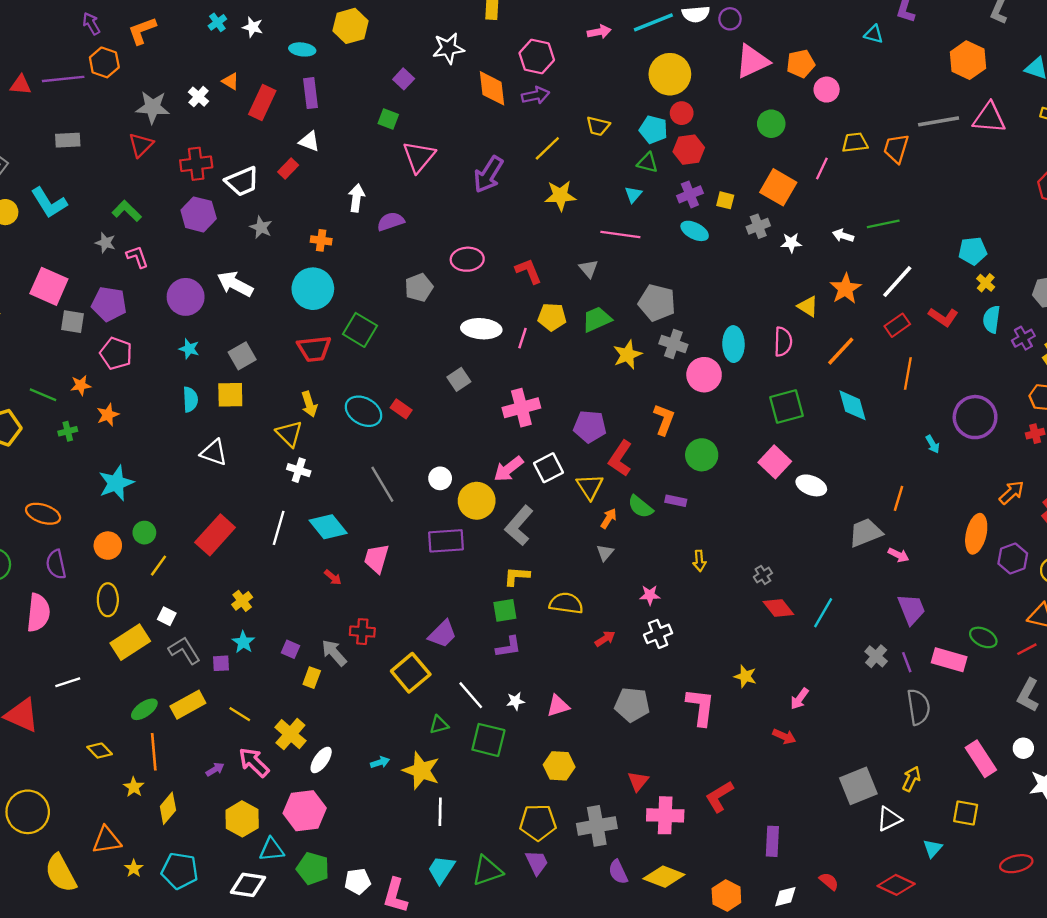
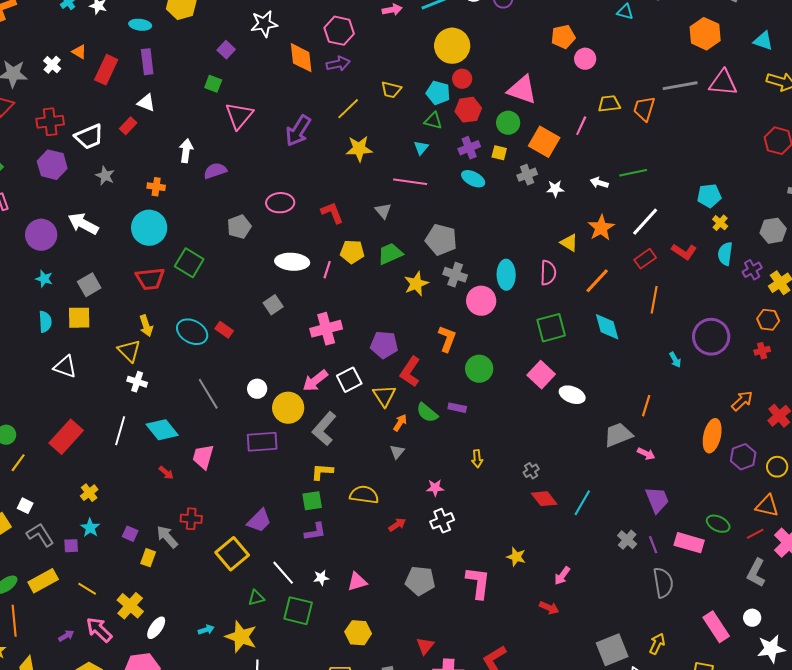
pink triangle: (752, 61) -> (522, 90), moved, turned 44
green circle: (771, 124) -> (508, 123), moved

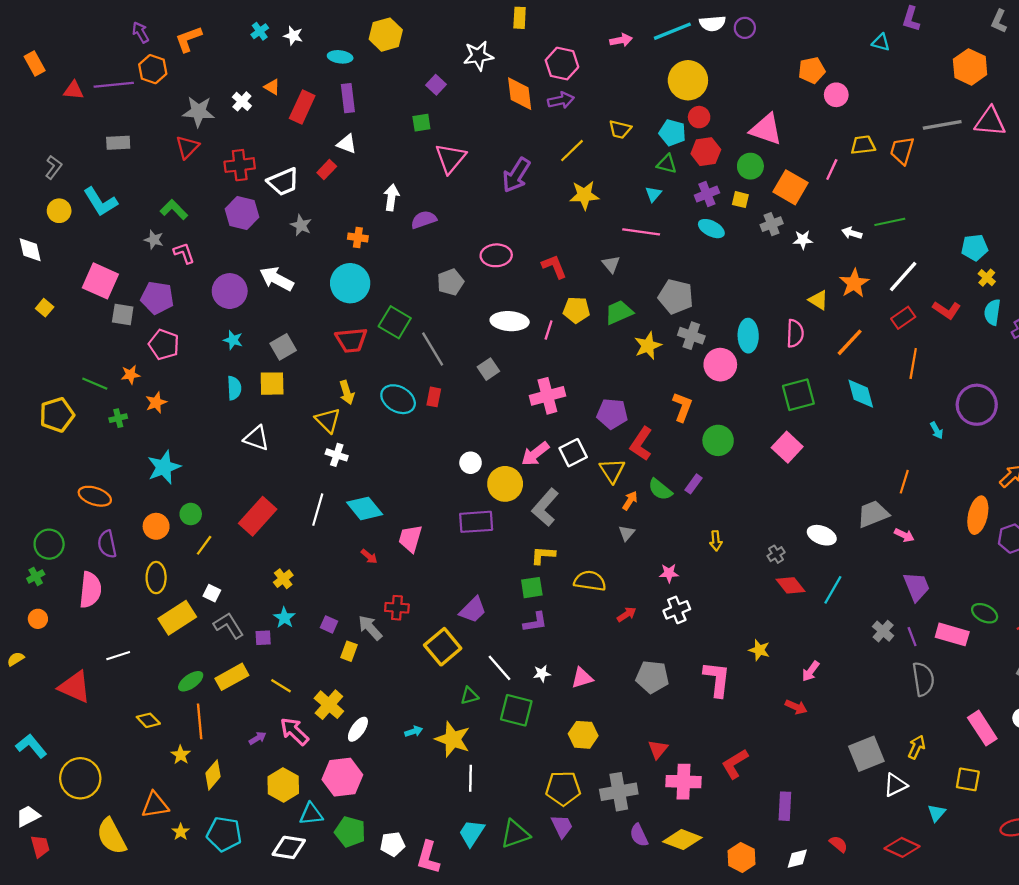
green square: (213, 84) -> (421, 123), turned -30
red rectangle: (224, 330) -> (434, 397), turned 66
gray line: (208, 394) -> (433, 349), moved
white ellipse: (572, 395) -> (822, 535), moved
purple rectangle: (457, 408) -> (694, 484), turned -66

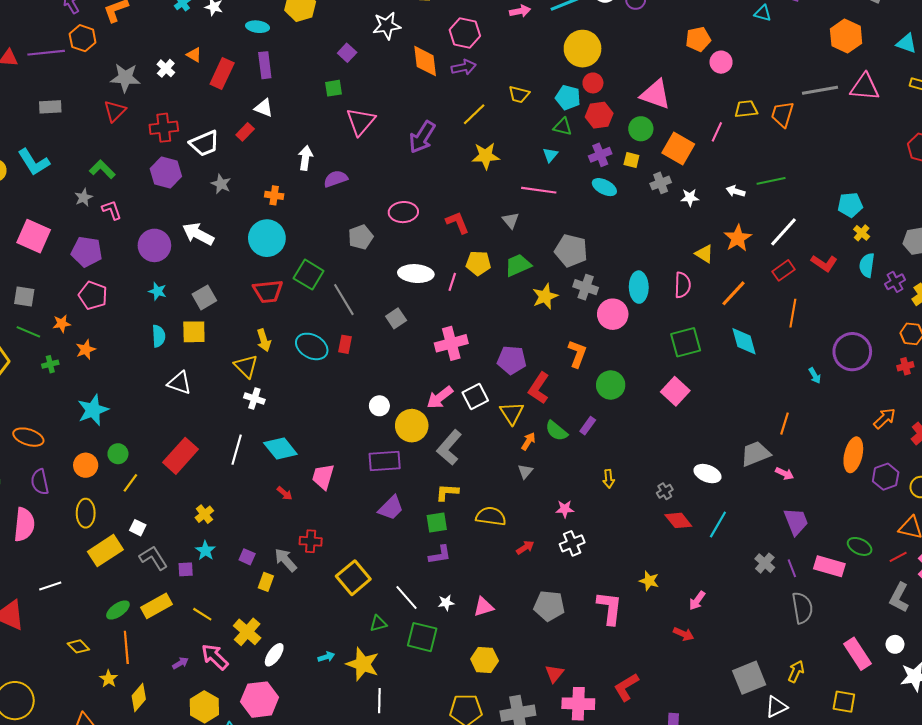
gray star: (154, 240) -> (84, 198), turned 30
gray square: (123, 314) -> (24, 296), moved
purple trapezoid: (473, 610) -> (391, 508), moved

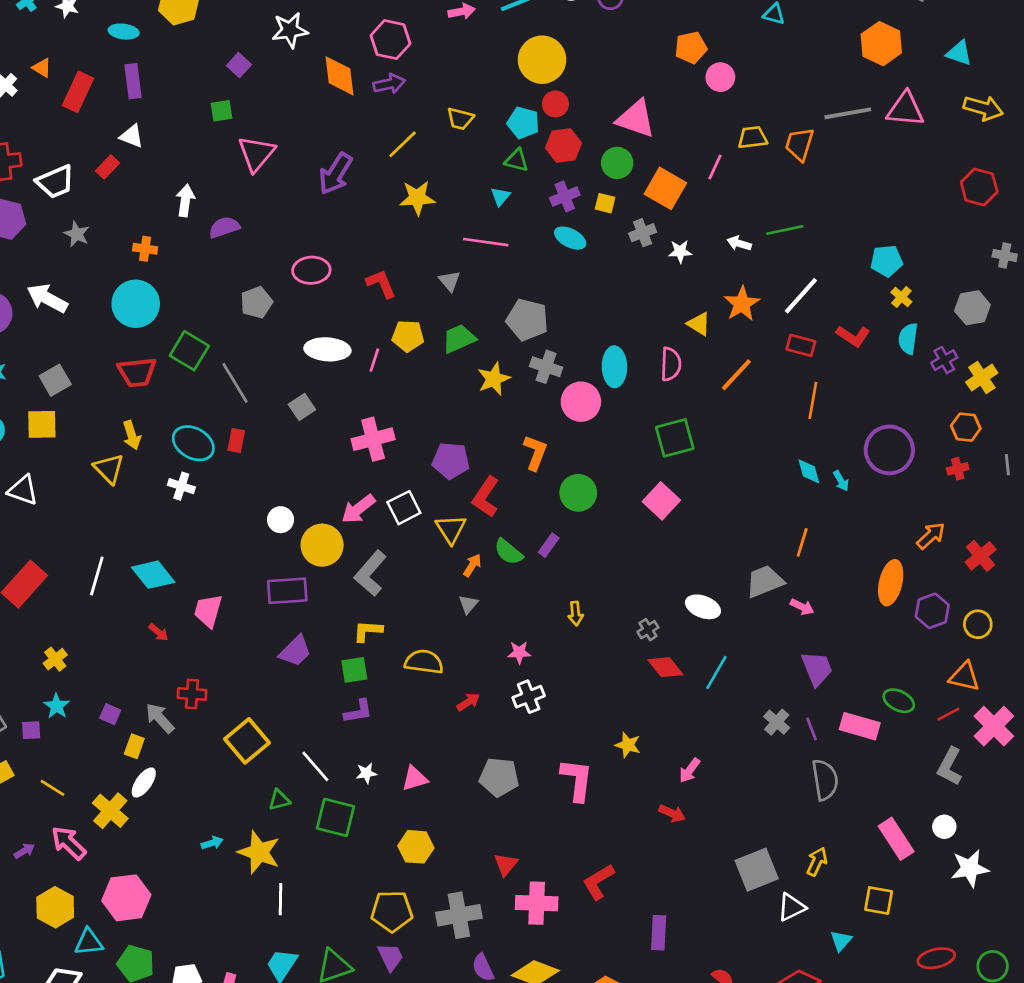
red rectangle: (784, 270) -> (801, 345), turned 50
cyan diamond: (744, 341) -> (809, 471), moved, size x0.7
white cross: (254, 399) -> (181, 486), moved
white ellipse: (274, 655) -> (144, 782), moved

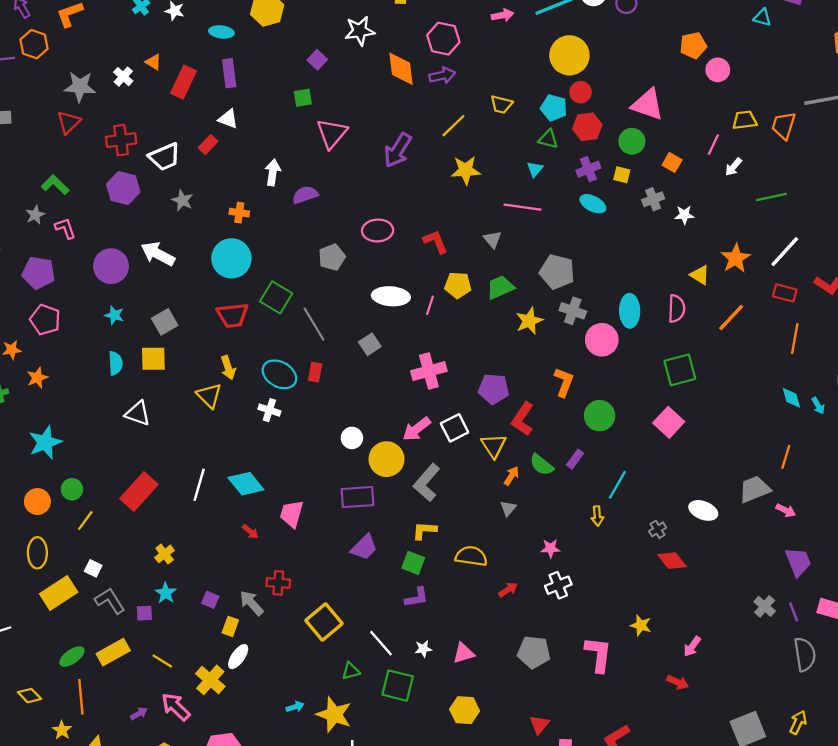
orange square: (665, 188) -> (672, 162), size x0.6
white arrow: (739, 243) -> (733, 167), moved, turned -66
green square: (354, 670) -> (413, 563), turned 30
cyan line: (716, 673) -> (617, 485), moved

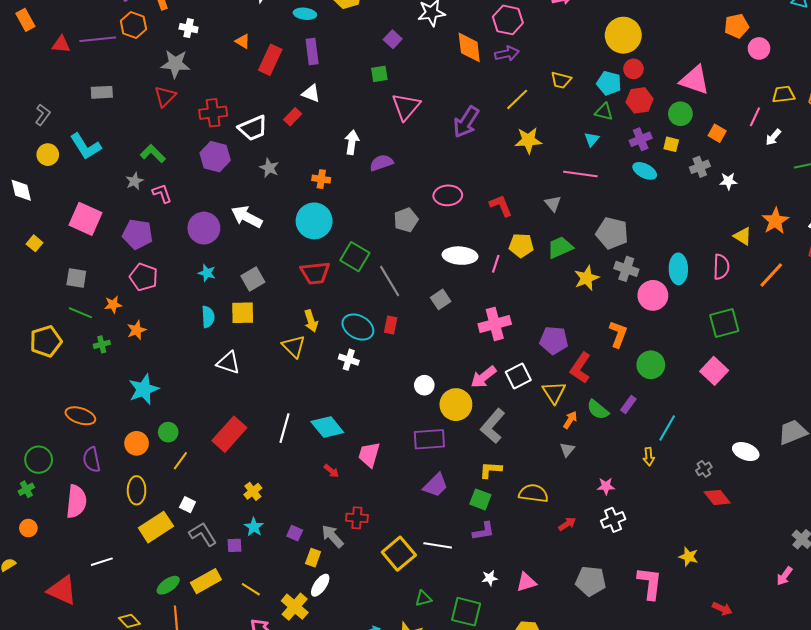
white cross: (123, 77) -> (189, 28), moved, turned -30
white line: (381, 643) -> (438, 545), moved, turned -40
pink arrow: (692, 647) -> (784, 576), moved

